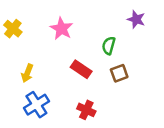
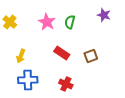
green semicircle: (109, 46) -> (70, 22), moved
blue cross: (36, 105) -> (28, 80), turned 30

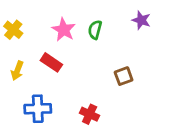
red rectangle: (62, 53) -> (51, 62), moved
yellow arrow: (21, 56) -> (17, 71), moved

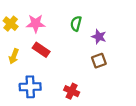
purple star: (141, 20) -> (99, 37), moved
pink star: (64, 30) -> (36, 24), moved, turned -30

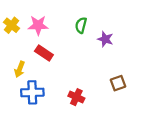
yellow arrow: (14, 56) -> (20, 69), moved
brown square: (99, 61) -> (118, 83), moved

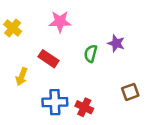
pink star: (38, 25) -> (60, 22), moved
green semicircle: (81, 25) -> (91, 54), moved
blue cross: (32, 92) -> (55, 102), moved

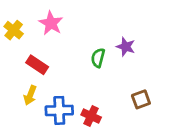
pink star: (60, 22) -> (51, 23), moved, turned 30
red rectangle: (48, 59) -> (37, 65), moved
yellow arrow: (22, 77) -> (30, 95), moved

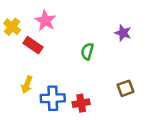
purple star: (126, 47) -> (123, 33), moved
red rectangle: (37, 65) -> (33, 45), moved
red cross: (91, 116) -> (81, 103), turned -35

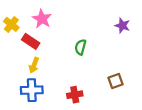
purple star: (123, 33) -> (122, 26), moved
yellow arrow: (27, 85) -> (34, 65), moved
blue cross: (53, 98) -> (32, 90), moved

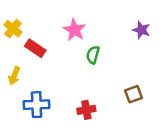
pink star: (42, 19) -> (75, 30), moved
yellow arrow: (34, 65) -> (14, 76), moved

